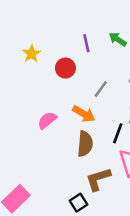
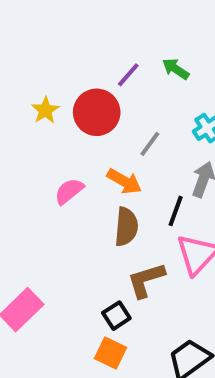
purple line: (86, 43) -> (128, 75), turned 54
yellow star: (31, 54) -> (45, 110), moved
red circle: (65, 68) -> (97, 112), size x1.5

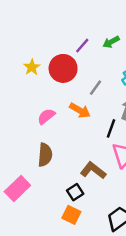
green arrow: (176, 69) -> (111, 42), turned -63
brown semicircle: (126, 227) -> (45, 155), moved
brown L-shape: (146, 280) -> (93, 170), turned 55

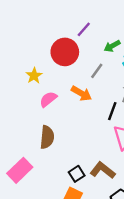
green arrow: (111, 42) -> (112, 46), moved
yellow star: (32, 67) -> (34, 76), moved
brown L-shape: (93, 170) -> (103, 170), moved

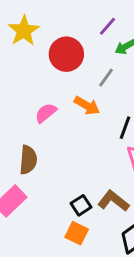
purple line: (84, 29) -> (107, 26), moved
yellow star: (34, 76) -> (24, 31), moved, size x1.5
brown semicircle: (47, 137) -> (28, 160), moved

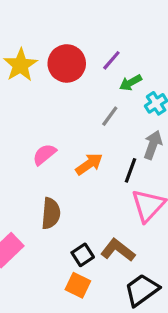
red circle: (66, 54) -> (67, 63), moved
orange arrow: (87, 106) -> (89, 164), moved, turned -65
brown semicircle: (28, 160) -> (51, 213), moved

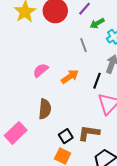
gray line: (110, 116) -> (83, 45), turned -56
brown L-shape: (118, 250) -> (89, 133), turned -30

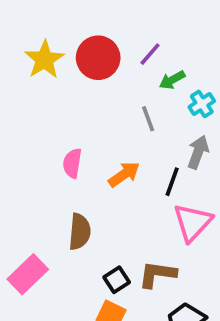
pink semicircle: (41, 70) -> (72, 163), turned -42

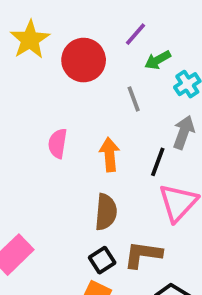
red circle: (98, 58) -> (84, 60), moved
orange arrow: (124, 174) -> (110, 155), turned -60
brown semicircle: (80, 232) -> (106, 212), moved

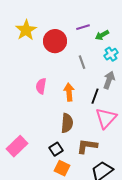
purple line: (135, 34) -> (83, 27), turned 32
green arrow: (158, 60) -> (102, 35), moved
black square: (102, 260) -> (56, 149), moved

